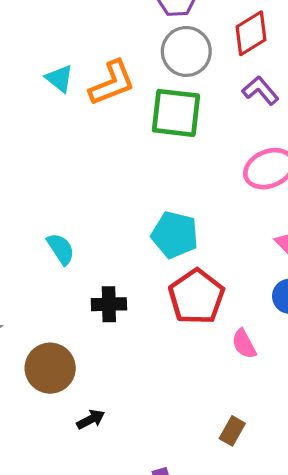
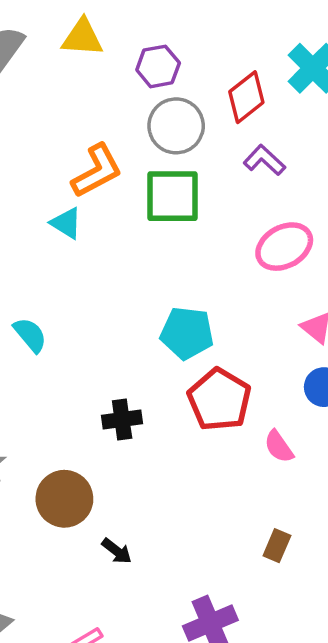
cyan triangle: (60, 79) -> (66, 223), moved
cyan semicircle: (61, 249) -> (30, 335), moved
black arrow: (91, 419) -> (117, 551), turned 72

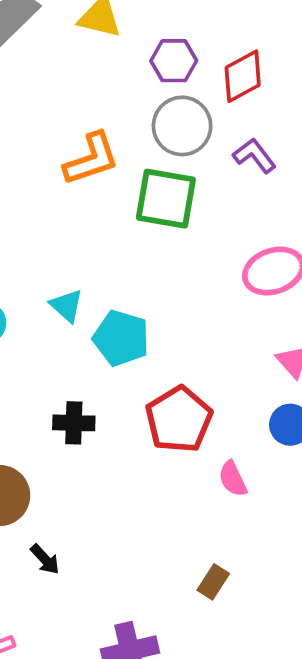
red diamond: (246, 97) -> (243, 76), moved
purple L-shape: (264, 160) -> (254, 156), moved
cyan triangle: (66, 223) -> (67, 306), moved
cyan pentagon: (187, 333) -> (121, 338), moved

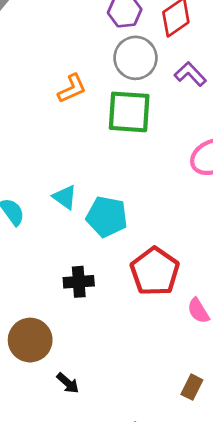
orange L-shape: (91, 159) -> (72, 89), size x0.7

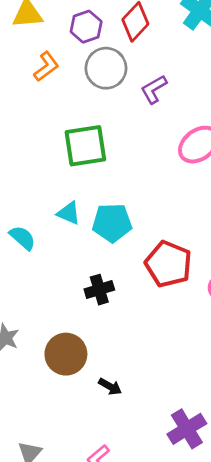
purple L-shape: (190, 74) -> (154, 89), moved, turned -64
orange L-shape: (72, 89) -> (46, 67), moved
green square: (129, 112) -> (85, 146), moved

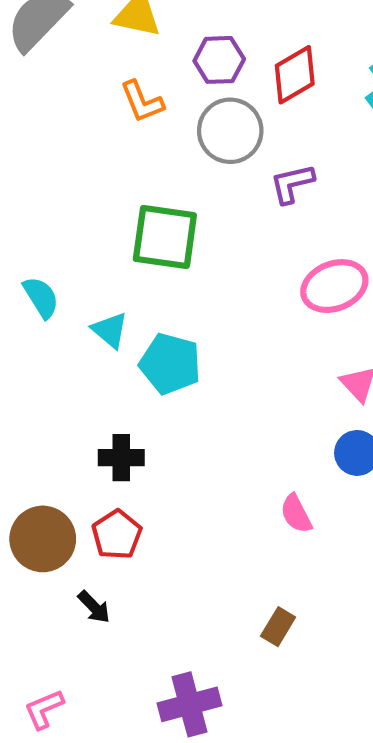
orange L-shape: (46, 67) -> (142, 102), turned 88
cyan semicircle: (22, 238) -> (41, 297), moved
red pentagon: (168, 264) -> (117, 535), moved, size x0.7

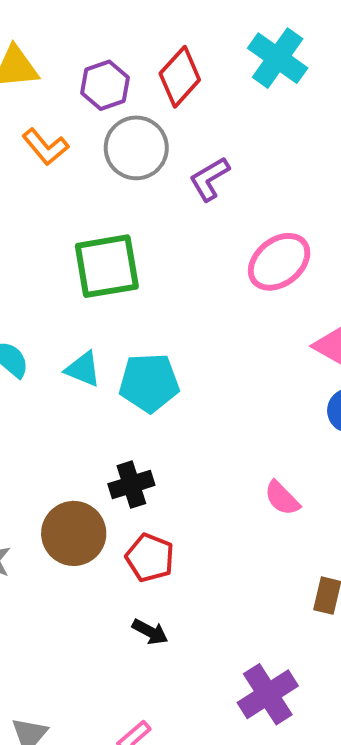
pink semicircle: (296, 514) -> (282, 498), moved
brown circle: (43, 539) -> (74, 533), moved

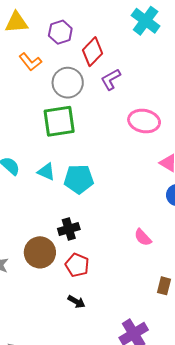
red diamond: (180, 77) -> (92, 52), moved
gray circle: (136, 148) -> (68, 83), moved
pink ellipse: (279, 262) -> (144, 121), turned 48

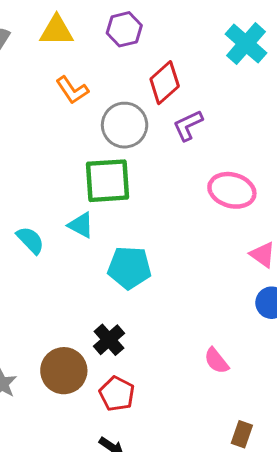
purple hexagon: (60, 32) -> (124, 29), moved
cyan triangle: (46, 172) -> (81, 225), moved
black cross: (69, 229) -> (109, 340), turned -30

